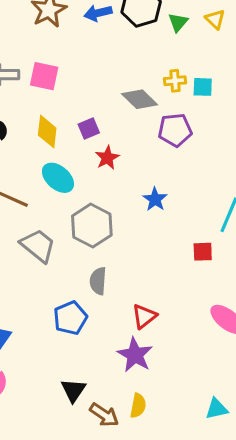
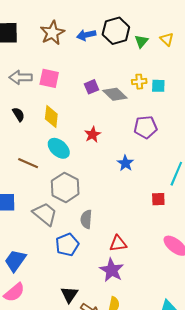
purple square: (89, 128) -> (92, 87), moved
purple pentagon: (175, 130) -> (146, 127), moved
gray hexagon: (92, 226) -> (65, 187), moved
gray trapezoid: (38, 246) -> (45, 214), moved
red triangle: (144, 316) -> (118, 244), turned 30

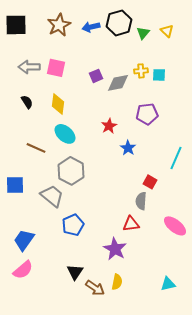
gray diamond: (115, 94) -> (118, 83), turned -55
red star: (93, 135) -> (109, 126), moved
red square: (158, 199) -> (150, 182), moved, turned 32
gray semicircle: (86, 219) -> (141, 201), moved
red triangle: (118, 244) -> (131, 224), moved

